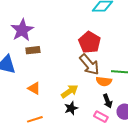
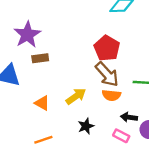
orange semicircle: (104, 81) -> (111, 95), moved
yellow arrow: (70, 91) -> (76, 96), moved
black arrow: (108, 101) -> (129, 117), turned 120

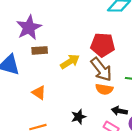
red pentagon: (107, 48) -> (103, 45), turned -30
yellow arrow: (76, 96) -> (70, 62), moved

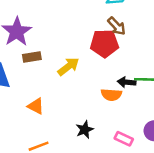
brown arrow: (101, 69) -> (117, 26), moved, size x0.7
black arrow: (119, 111) -> (127, 82), moved

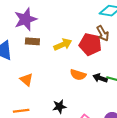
yellow arrow: (68, 66) -> (63, 45), moved
orange semicircle: (111, 95) -> (78, 75), moved

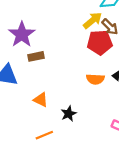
yellow arrow: (63, 45) -> (93, 20), moved
black star: (59, 107) -> (69, 114), moved

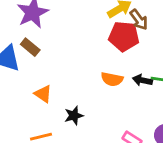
brown rectangle: (36, 56) -> (30, 47), moved, turned 42

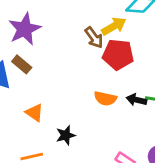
brown arrow: (139, 20) -> (94, 37), moved

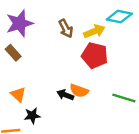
brown arrow: (94, 37) -> (66, 29), moved
black arrow: (137, 100) -> (65, 95), moved
black star: (66, 135) -> (32, 116), moved

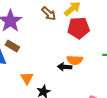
orange triangle: (18, 94) -> (27, 78), turned 32

